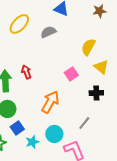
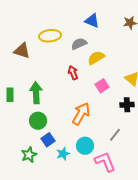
yellow ellipse: (19, 24) -> (50, 36), turned 40
yellow semicircle: (88, 47) -> (96, 58), moved, turned 30
red arrow: (26, 72) -> (73, 73), moved

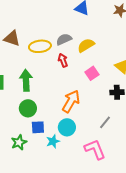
yellow ellipse: (50, 36) -> (40, 46), moved
gray semicircle: (79, 44) -> (64, 39), moved
blue square: (48, 140) -> (38, 127), turned 32
cyan circle: (85, 146) -> (67, 127), moved

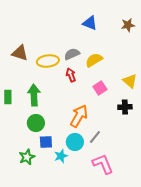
gray line: (105, 122) -> (95, 137), moved

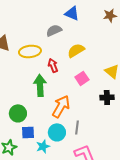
gray semicircle: (72, 54) -> (54, 30), moved
green arrow: (34, 95) -> (40, 85), moved
gray line: (95, 137) -> (77, 127), turned -32

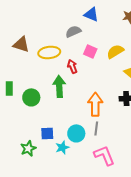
yellow semicircle: (76, 50) -> (115, 51), moved
pink square: (82, 78) -> (90, 51), moved, turned -32
orange arrow: (61, 106) -> (95, 104), moved, turned -30
green circle: (18, 113) -> (31, 97), moved

